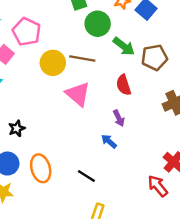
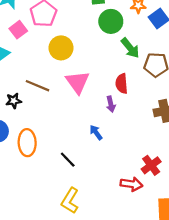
brown line: (82, 59) -> (37, 86), moved
purple arrow: (119, 118) -> (111, 104), moved
red arrow: (158, 186) -> (131, 184), turned 125

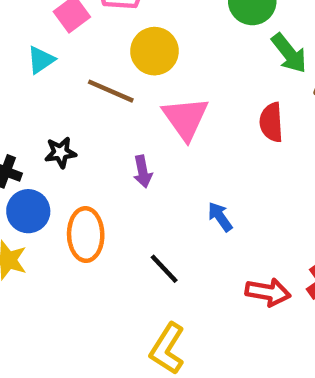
brown line: (37, 86) -> (111, 91), moved
purple arrow: (111, 104) -> (143, 172), moved
red arrow: (131, 184) -> (268, 292), moved

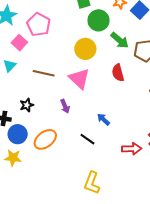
yellow circle: (155, 51) -> (85, 49), moved
orange ellipse: (86, 235) -> (45, 139), turned 65
black line: (164, 269) -> (87, 139), moved

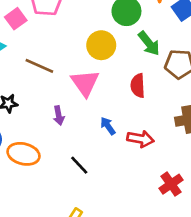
blue arrow: (104, 119) -> (108, 126), moved
orange ellipse: (45, 139) -> (24, 154), turned 40
red arrow: (132, 149) -> (140, 139), moved

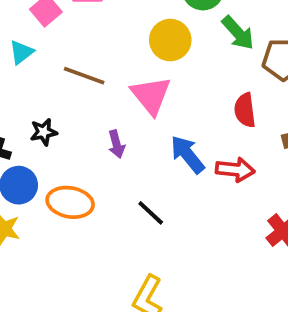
red semicircle: (138, 86) -> (245, 110), moved
blue arrow: (108, 126) -> (187, 154), size x1.5

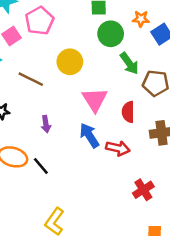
yellow circle: (170, 40) -> (70, 62), moved
pink triangle: (151, 95) -> (95, 100), moved
black line: (151, 213) -> (41, 166), moved

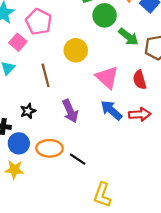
brown line: (31, 79) -> (46, 75), turned 65
purple arrow: (46, 124) -> (70, 111), size x1.5
black line: (41, 166) -> (78, 159), moved

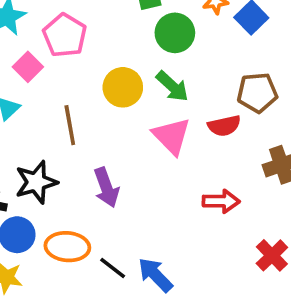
green arrow: (128, 37) -> (172, 86), moved
red semicircle: (140, 80) -> (224, 126), moved, turned -90
blue arrow: (111, 110) -> (155, 275), moved
black star: (28, 111) -> (36, 182), size x1.6

